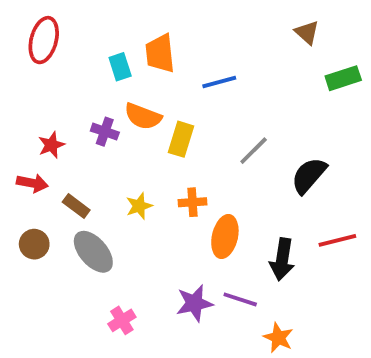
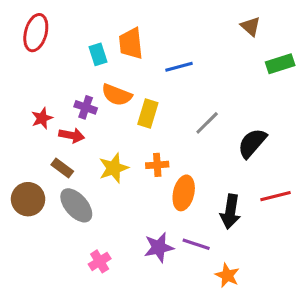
red arrow: (32, 183) -> (72, 135), moved
yellow star: (139, 206) -> (114, 168), size x1.4
brown circle: (34, 244) -> (28, 199), size x1.4

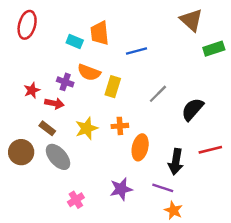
brown triangle: (251, 26) -> (191, 20), size x1.5
cyan rectangle: (98, 54) -> (75, 41), turned -49
purple line: (196, 244) -> (163, 188), moved

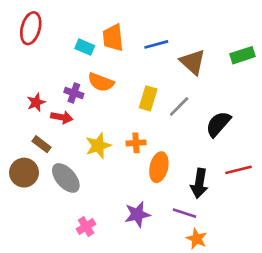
brown triangle: (191, 20) -> (193, 62), moved
blue line: (137, 51) -> (156, 44), moved
yellow rectangle: (113, 87) -> (148, 98), moved
brown rectangle: (47, 128) -> (42, 144), moved

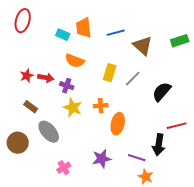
purple cross: (74, 93) -> (67, 86), moved
red arrow: (62, 117) -> (46, 78), moved
yellow star: (98, 146) -> (73, 108), turned -30
brown circle: (24, 173) -> (18, 143), moved
black arrow: (199, 183) -> (159, 145), moved

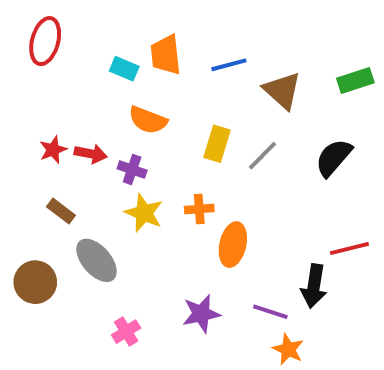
black semicircle: (162, 92) -> (334, 158), moved

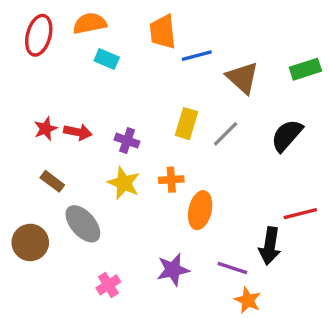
orange trapezoid: (166, 55) -> (163, 32), moved
orange semicircle: (148, 120) -> (90, 23), moved, turned 148
purple cross: (132, 169) -> (127, 141), moved

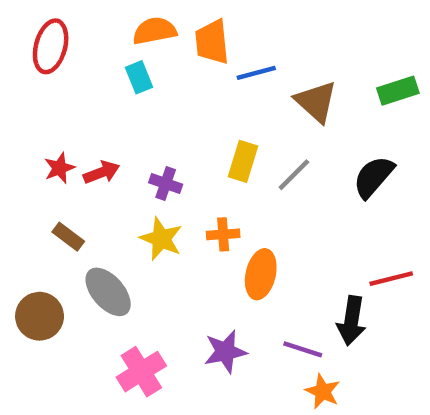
orange semicircle: (90, 23) -> (155, 31), moved
cyan rectangle: (107, 59) -> (139, 77), turned 45
red arrow: (78, 132) -> (101, 172), turned -32
pink cross: (108, 285) -> (141, 372), size x1.5

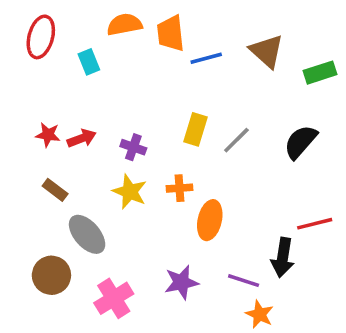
cyan rectangle: (139, 77) -> (89, 62), moved
brown triangle: (316, 102) -> (267, 51), moved
red star: (59, 168) -> (48, 135), turned 30
brown circle: (40, 316) -> (51, 275), moved

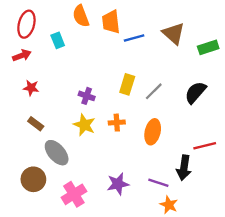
orange semicircle: (124, 24) -> (81, 16), turned -100
red arrow: (82, 138) -> (22, 55), moved
orange ellipse: (210, 220) -> (153, 132), moved

